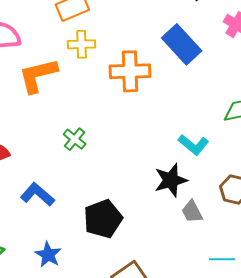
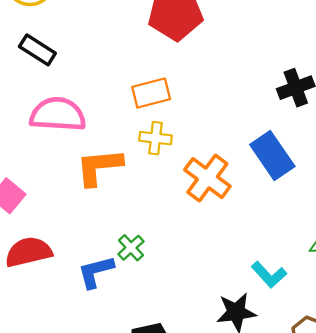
orange cross: (130, 71) -> (207, 178), turned 30
blue L-shape: (37, 194) -> (96, 272), moved, turned -64

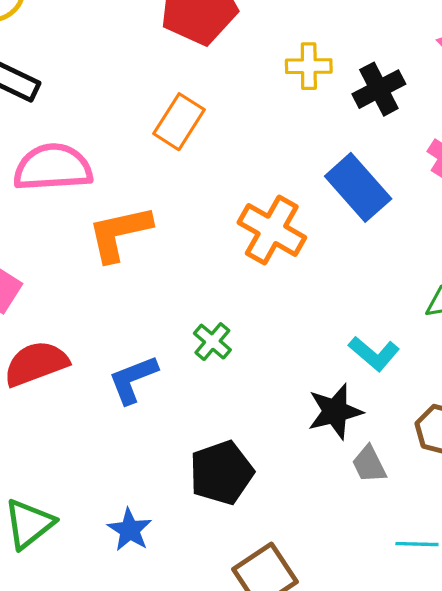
orange rectangle: (151, 93) -> (179, 122), turned -36
yellow cross: (155, 138) -> (309, 66), moved
green cross: (131, 248) -> (212, 342), moved

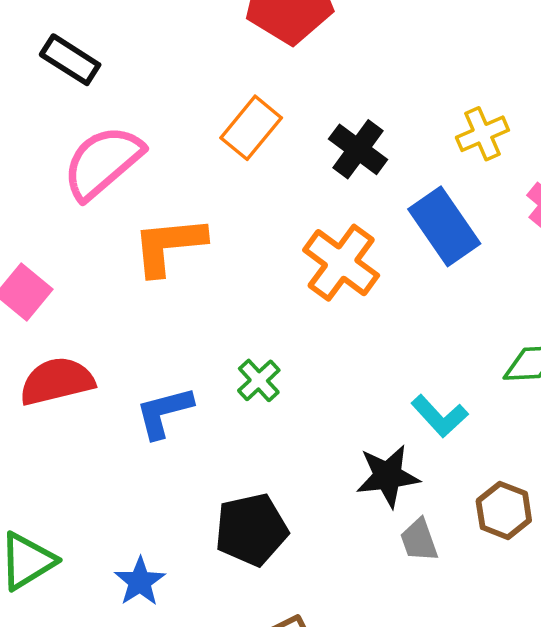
yellow cross: (309, 66) -> (482, 134), moved, turned -30
black cross: (379, 89) -> (358, 149), moved, turned -33
pink semicircle: (53, 167) -> (103, 162), turned -44

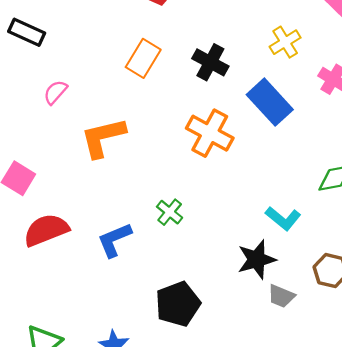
pink semicircle: (103, 162) -> (55, 92), size x0.5
gray trapezoid: (419, 540) -> (281, 296), turned -40

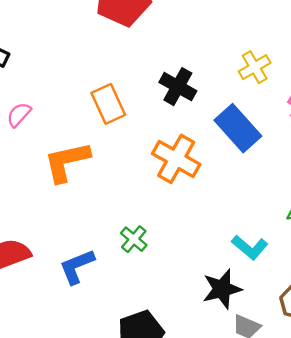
orange rectangle: (143, 58) -> (108, 104), moved, turned -57

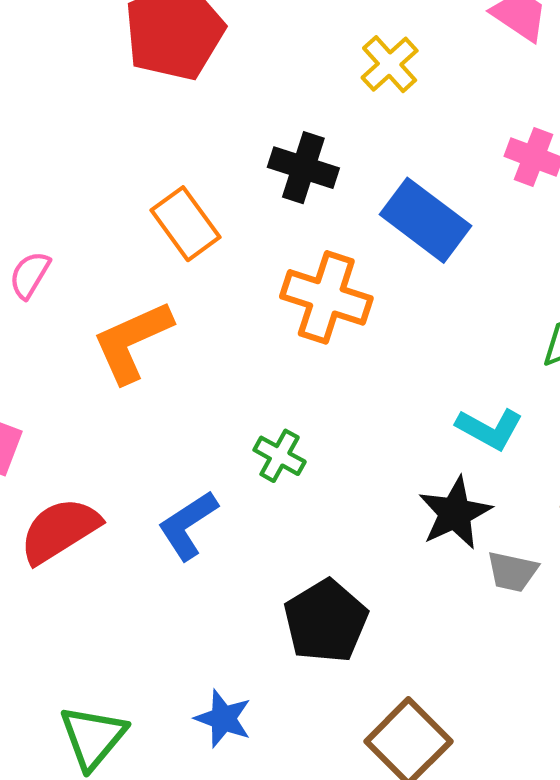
yellow cross: (255, 67) -> (390, 64), moved

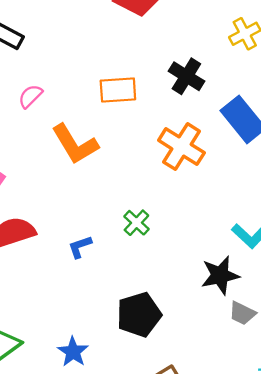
orange rectangle: (185, 224) -> (118, 90), turned -72
orange L-shape: (132, 342) -> (75, 144), turned -111
blue L-shape: (188, 525) -> (80, 247), size x0.7

